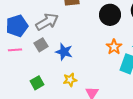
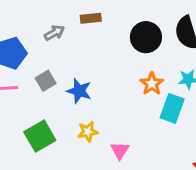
gray arrow: (47, 22) -> (54, 33), moved, size x0.6
green square: (37, 83) -> (40, 136), size x1.5

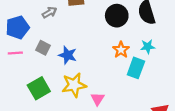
gray square: (46, 81) -> (43, 48), turned -32
yellow star: (88, 132) -> (74, 85), size x1.6

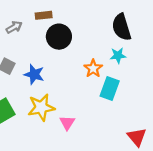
black circle: (117, 16) -> (59, 37), moved
cyan star: (148, 47) -> (118, 55), moved

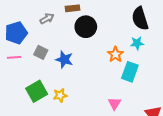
yellow star: (41, 107) -> (60, 95), moved, size x0.6
pink triangle: (67, 123) -> (114, 104), moved

